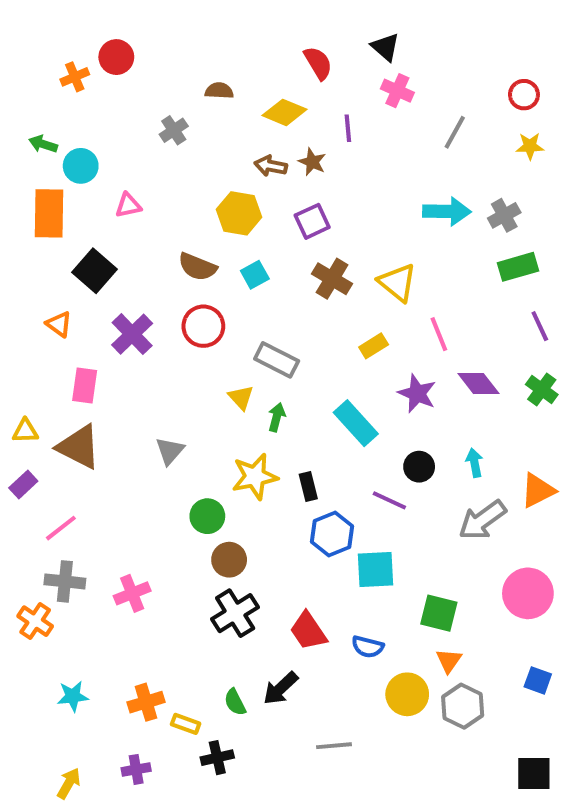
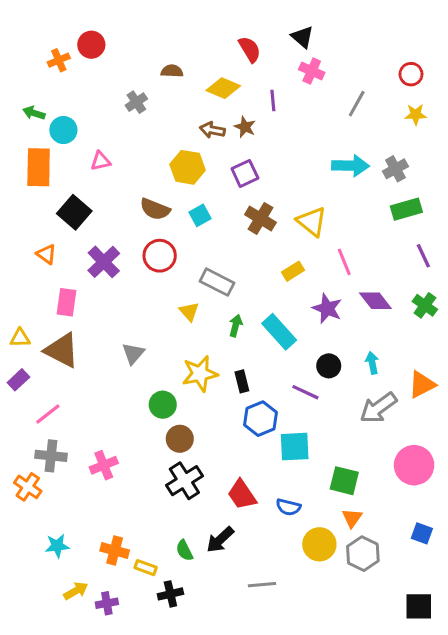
green arrow: (277, 417) -> (236, 326), moved
orange cross: (146, 702) -> (115, 551), turned 32
yellow arrow: (69, 783) -> (76, 591), moved, turned 30

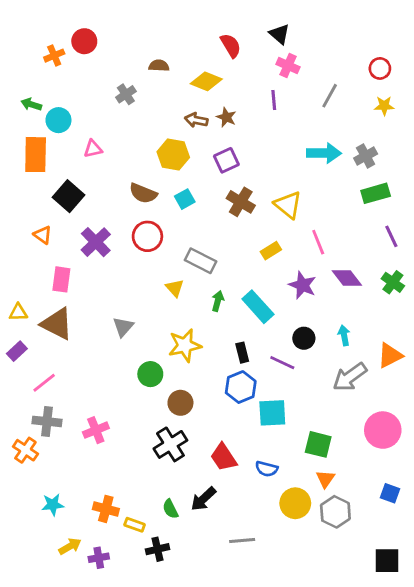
purple line: (273, 101) -> (274, 100), moved
black rectangle: (242, 381) -> (242, 353), moved
brown circle: (180, 439) -> (180, 403), moved

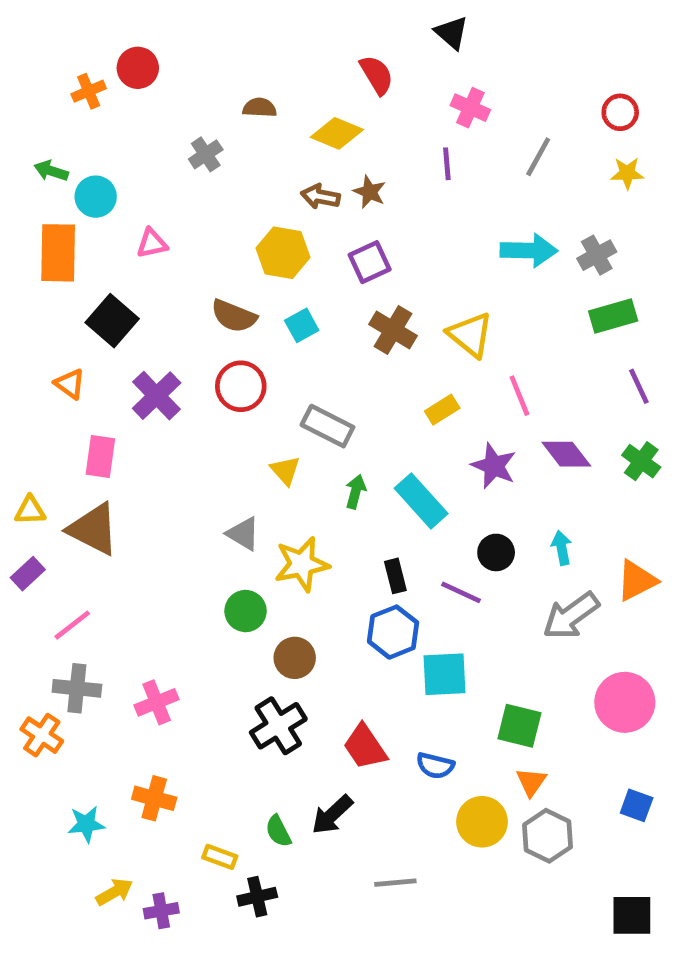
black triangle: (279, 34) -> (452, 33), moved
gray triangle: (123, 327) -> (243, 534), moved, turned -40
orange cross: (106, 509) -> (154, 798), moved

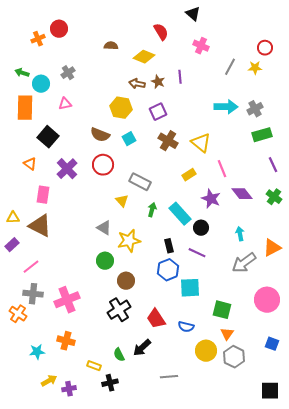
gray cross: (206, 154) -> (68, 73), moved
purple line: (447, 164) -> (180, 77), moved
yellow star: (627, 173) -> (255, 68), moved
black circle: (496, 552) -> (201, 228), moved
pink cross: (157, 702) -> (67, 300), size x1.4

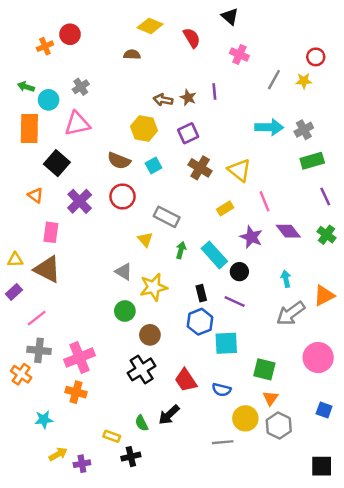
yellow diamond: (144, 57) -> (150, 26), moved
pink triangle: (65, 104) -> (77, 124), size x1.6
orange cross: (66, 341) -> (76, 392), moved
gray line: (169, 377) -> (223, 442), moved

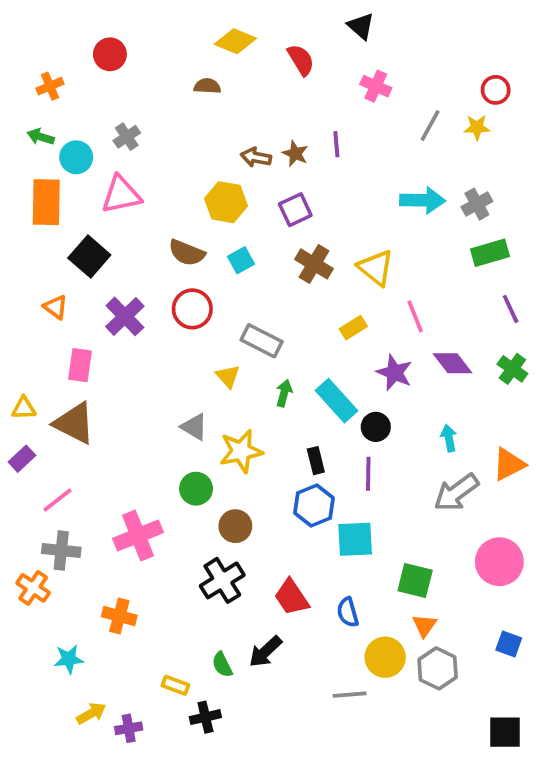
orange cross: (45, 46) -> (50, 86), moved
purple line: (235, 301) -> (368, 474), turned 66
pink cross: (80, 358) -> (138, 535), moved
blue semicircle: (222, 390) -> (348, 612), turned 60

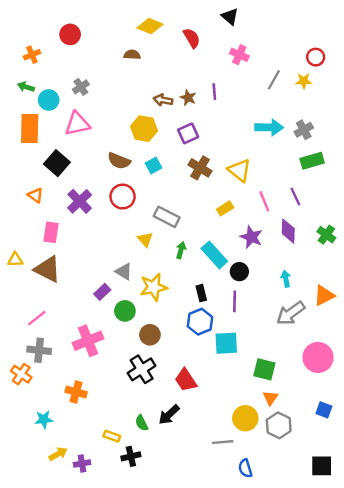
purple line: (511, 309) -> (295, 197), moved
purple diamond: (453, 363) -> (288, 231), turned 40
purple rectangle: (22, 459) -> (102, 292), moved
blue semicircle: (348, 612) -> (245, 468), moved

